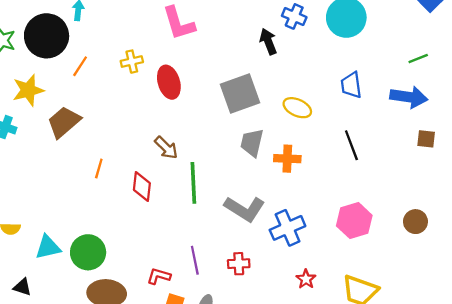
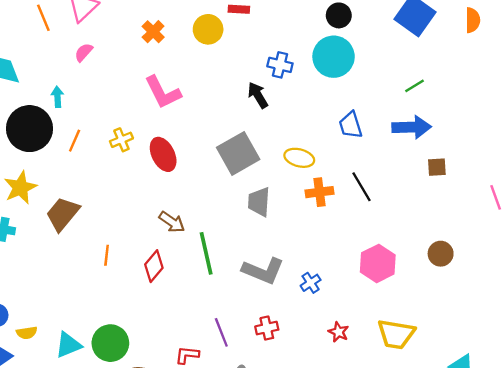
orange line: (80, 66) -> (75, 141), moved
orange cross: (287, 159) -> (320, 192), moved
red diamond: (142, 187) -> (154, 266), turned 44
blue cross: (288, 228) -> (311, 283), size x0.6

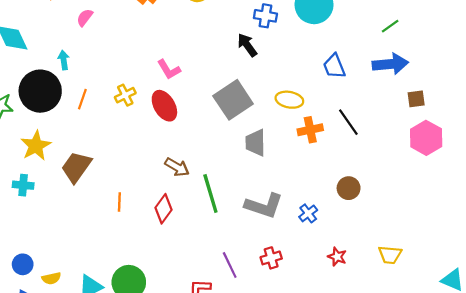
pink L-shape: (163, 92) -> (169, 69), moved, size x0.7
brown circle: (441, 254) -> (349, 188), moved
pink hexagon: (378, 263) -> (426, 138), moved
yellow trapezoid: (396, 334) -> (390, 255), size x0.7

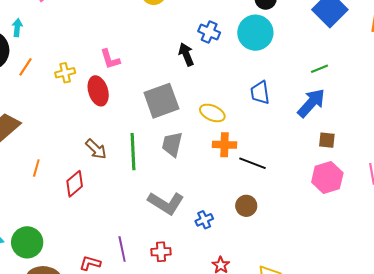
blue arrow: (390, 64) -> (311, 103), turned -56
black line: (348, 122) -> (252, 163), moved, turned -48
green line: (210, 194) -> (133, 152), moved

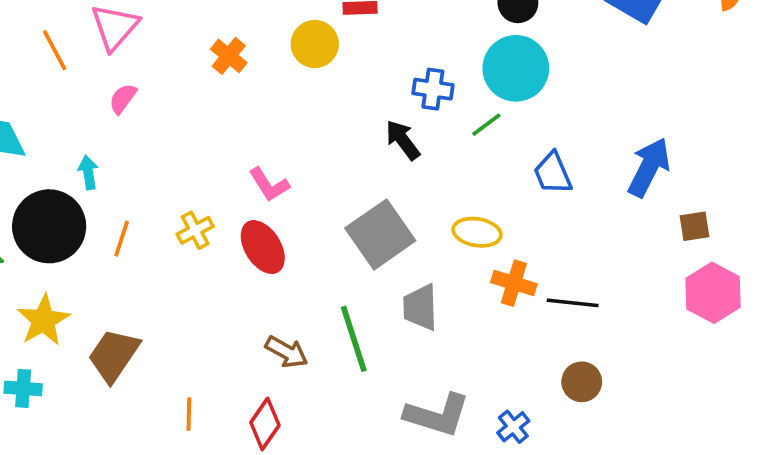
green line: (319, 69) -> (486, 125), moved
orange cross: (225, 145) -> (514, 283), turned 30

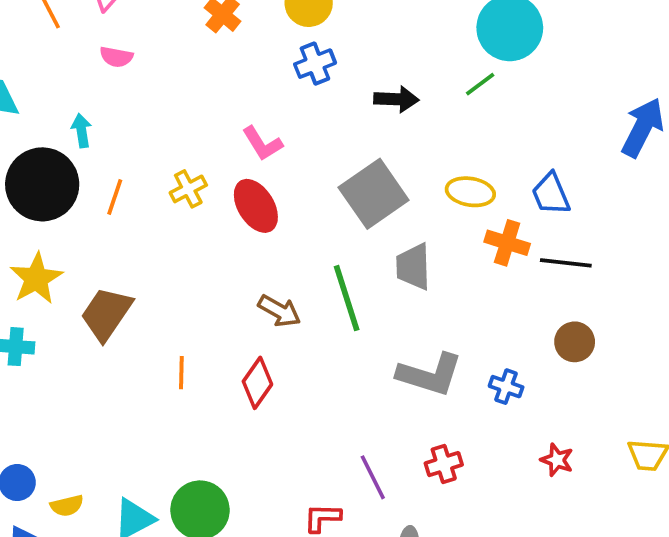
blue cross: (433, 89) -> (315, 64), moved, turned -30
pink semicircle: (123, 99) -> (116, 57), turned -116
black arrow: (403, 140) -> (396, 99), turned 129
blue trapezoid: (553, 173) -> (551, 194), moved
blue cross: (513, 427) -> (506, 387), turned -32

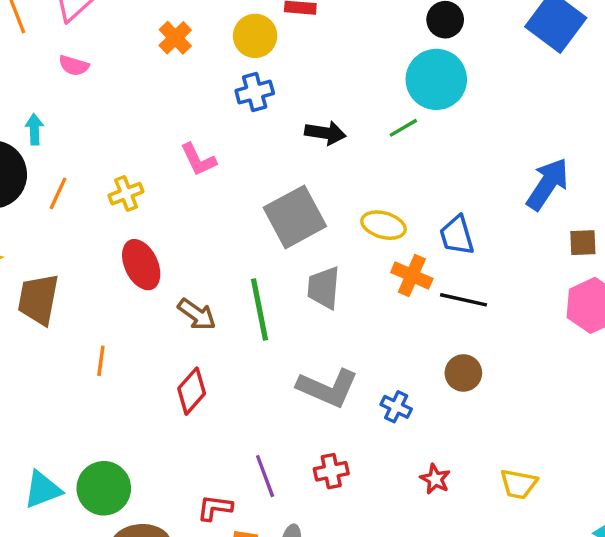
red ellipse: (256, 206) -> (141, 265), moved
brown trapezoid: (106, 314) -> (38, 299), turned -30
red diamond: (257, 383) -> (192, 391), moved

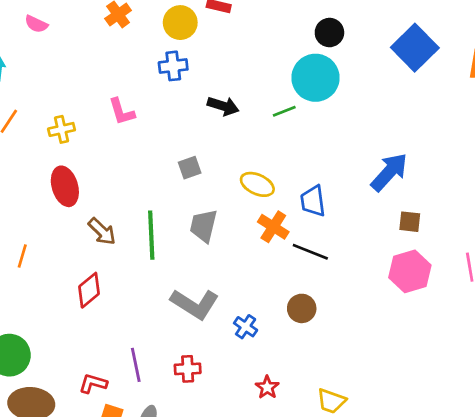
gray square: (295, 217) -> (190, 168), size x0.5

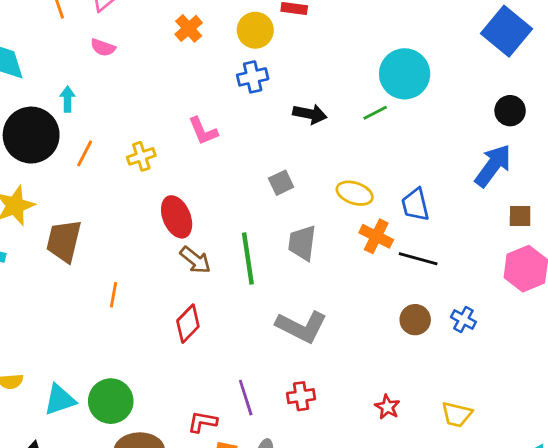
black circle: (329, 33) -> (510, 111), moved
red ellipse: (65, 186) -> (177, 217), moved
blue cross: (246, 327) -> (463, 319), moved

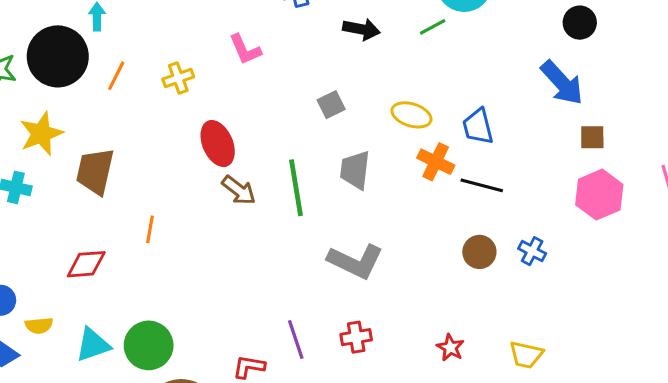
blue arrow: (493, 166) -> (562, 83), turned 102
red diamond: (188, 324) -> (86, 264), moved, turned 42

